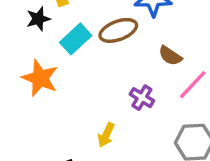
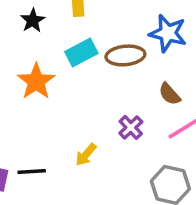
black star: (38, 19) -> (33, 20), moved, turned -30

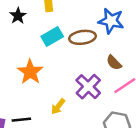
orange star: (36, 81) -> (30, 72), moved
purple cross: (131, 127) -> (88, 87), size x1.5

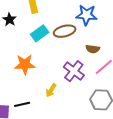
brown semicircle: (114, 63) -> (93, 49), turned -32
orange star: (30, 72) -> (25, 64), turned -30

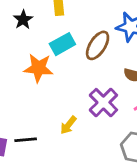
brown ellipse: (65, 31) -> (98, 45), turned -50
orange star: (25, 64) -> (38, 68), moved

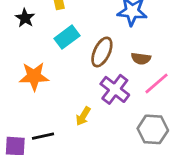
brown ellipse: (98, 45) -> (102, 52), moved
orange star: (38, 68) -> (34, 76), moved

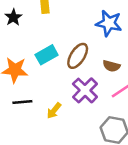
cyan rectangle: (67, 37) -> (47, 55), moved
black line: (43, 136) -> (22, 102), moved

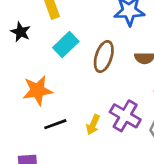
cyan rectangle: (47, 55) -> (66, 44), moved
purple cross: (85, 90) -> (125, 116), moved

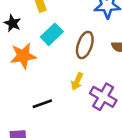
orange star: (38, 90) -> (23, 56), moved
yellow arrow: (93, 125) -> (77, 81), moved

